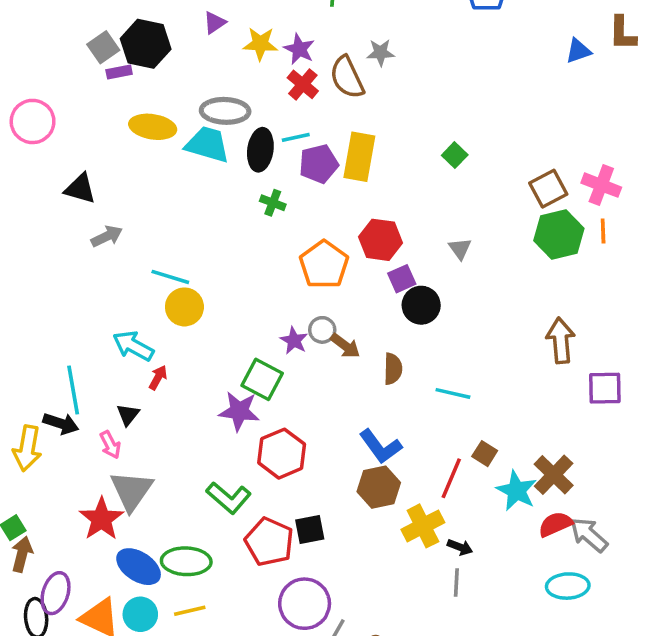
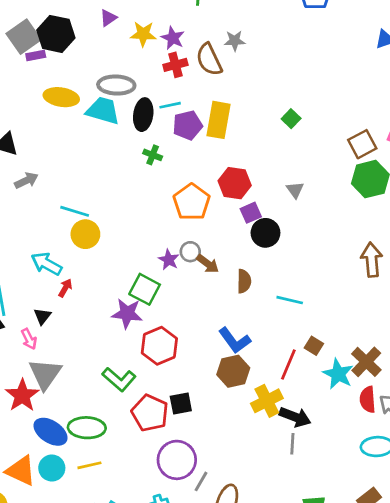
gray square: (103, 47) -> (24, 37), size x1.4
red cross: (303, 84) -> (175, 65), turned 35
red semicircle: (555, 524) -> (368, 399), turned -70
black arrow: (460, 547) -> (295, 417), size x1.6

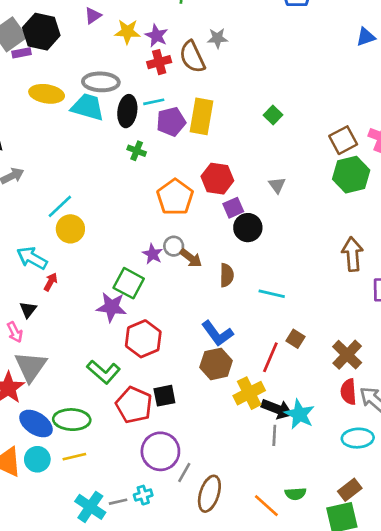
cyan line: (75, 211) -> (60, 206), turned -60
cyan star: (338, 374) -> (299, 414), moved

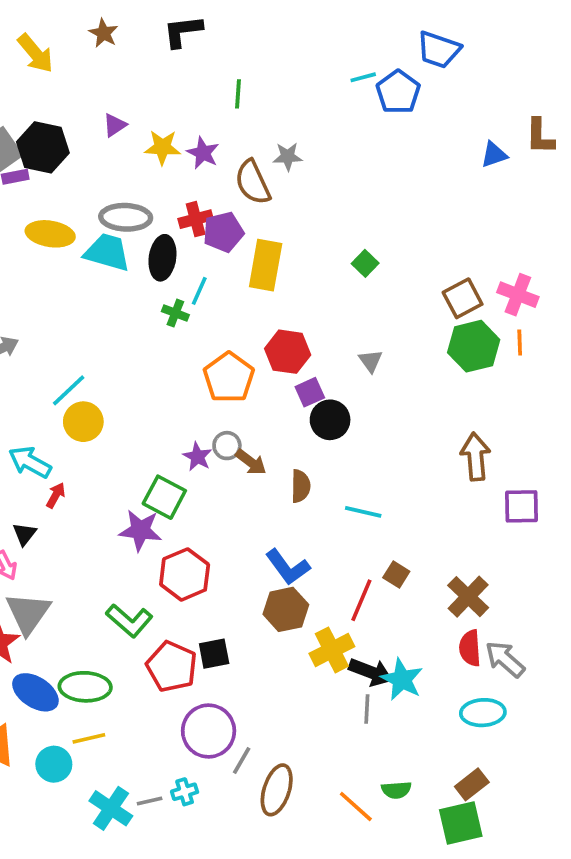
red cross: (159, 62) -> (196, 219), moved
cyan line: (154, 102) -> (199, 291), moved, turned -54
purple pentagon: (171, 122) -> (223, 232), moved
cyan circle: (37, 459) -> (54, 764), moved

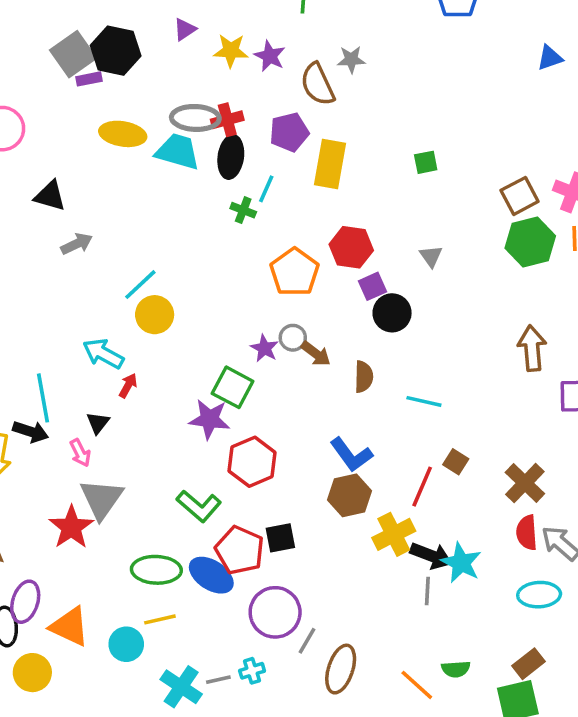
red cross: (196, 219) -> (227, 120), moved
green square: (365, 263) -> (426, 162), turned 35
blue ellipse: (35, 692) -> (211, 575), moved

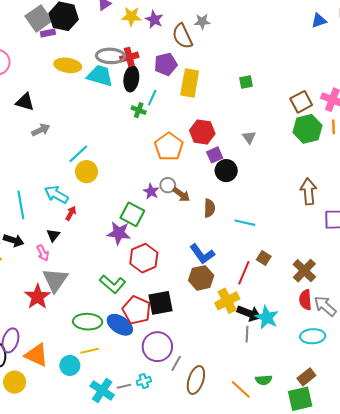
cyan line: (43, 398) -> (21, 205), moved
black square: (280, 538) -> (160, 303), size x1.4

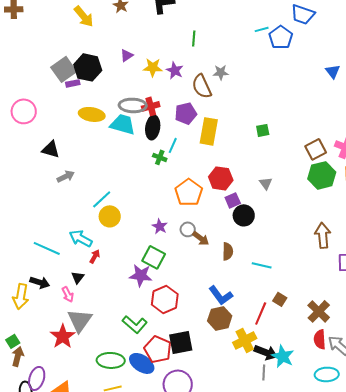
blue triangle: (319, 21) -> (333, 71), turned -49
purple star: (151, 191) -> (160, 226), moved
cyan line: (21, 205) -> (47, 248), turned -56

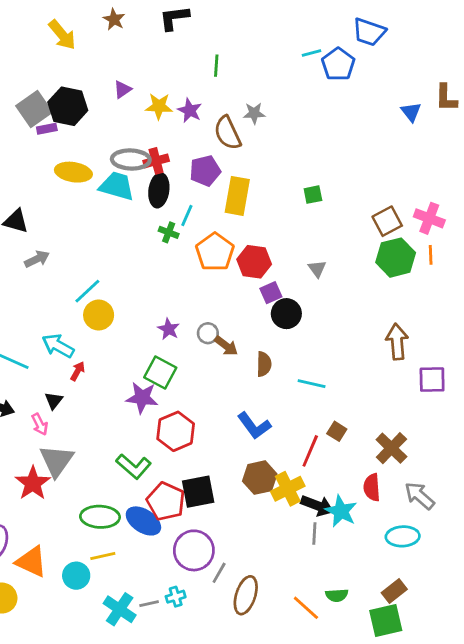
orange pentagon: (189, 192) -> (215, 252), moved
brown hexagon: (220, 318) -> (260, 478), moved
red semicircle: (320, 339) -> (372, 487), moved

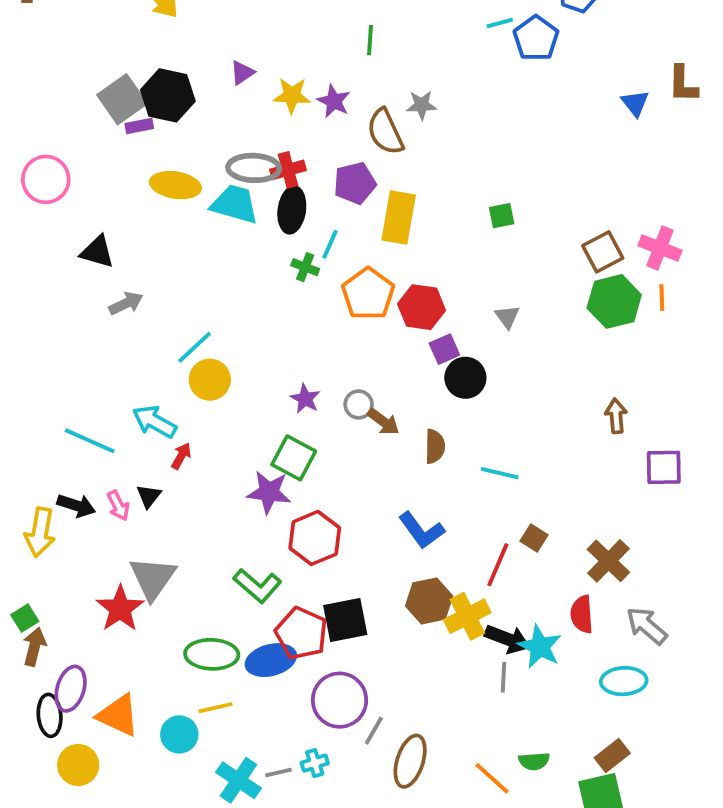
brown arrow: (397, 342) -> (616, 416), size x0.7
pink arrow: (40, 424) -> (118, 506), moved
blue ellipse: (143, 521) -> (271, 660), turned -48

